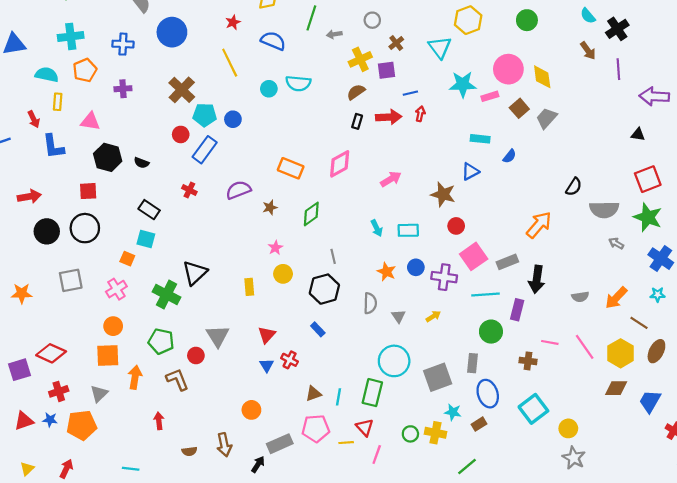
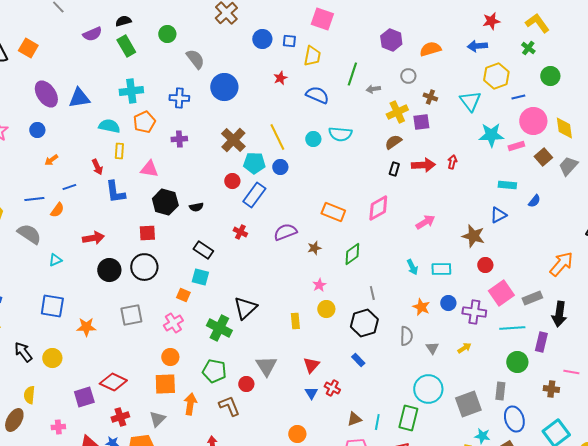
brown cross: (396, 43) -> (430, 97), turned -32
yellow line: (230, 63) -> (277, 137), moved
blue line: (410, 93) -> (518, 97), moved
black semicircle: (141, 163) -> (196, 207), turned -32

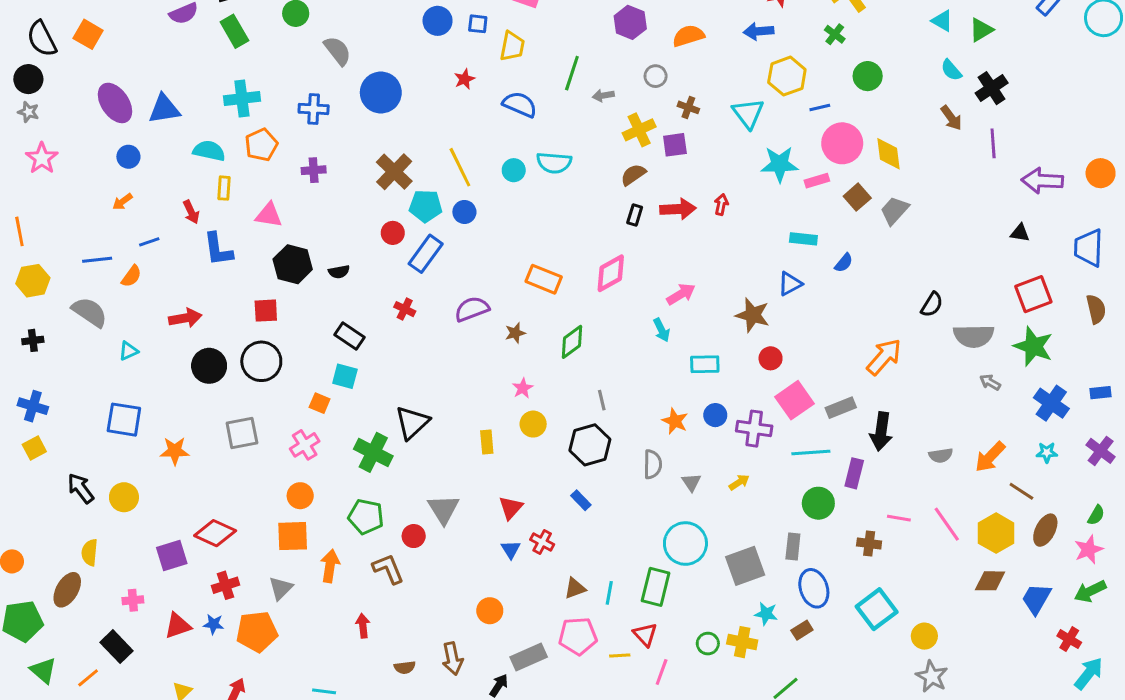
blue circle: (37, 130) -> (128, 157), moved
cyan arrow: (412, 267) -> (662, 330), moved

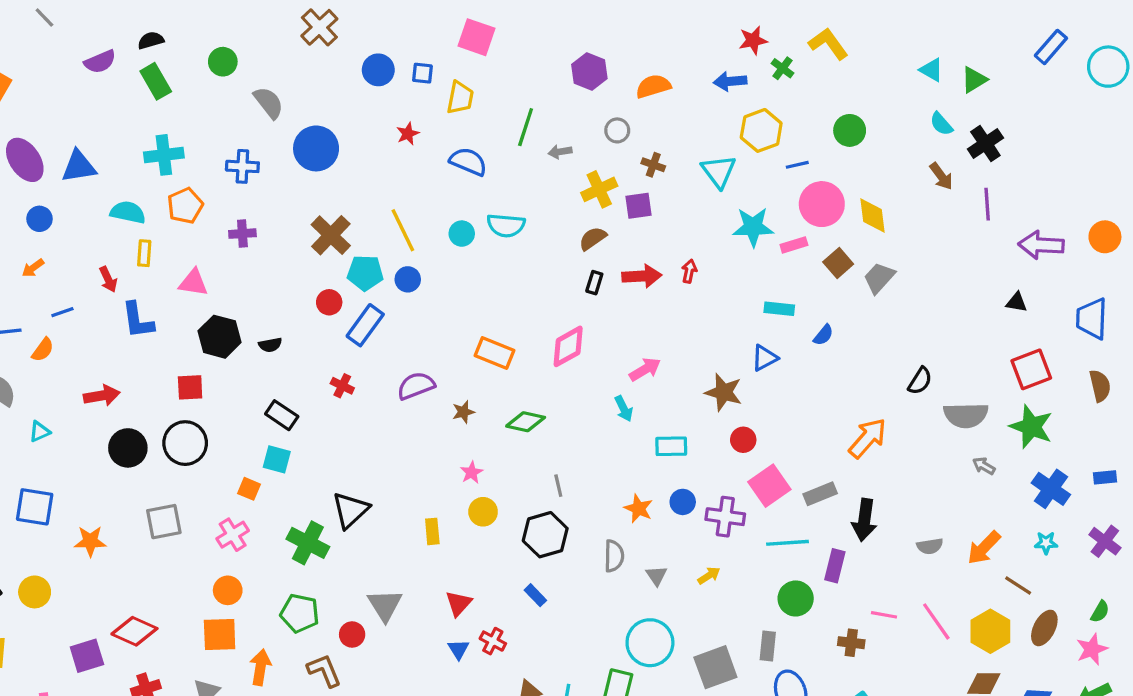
green cross: (835, 34) -> (783, 68), moved
green diamond: (572, 342) -> (526, 422), turned 48

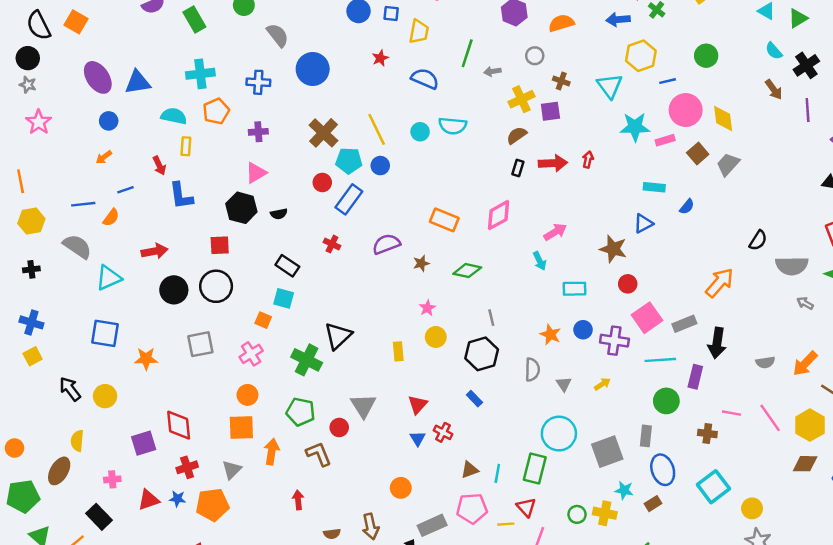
pink triangle: (193, 283) -> (256, 173), moved, turned -40
cyan triangle: (39, 432) -> (109, 278), size x1.6
red diamond: (134, 631) -> (179, 425), turned 60

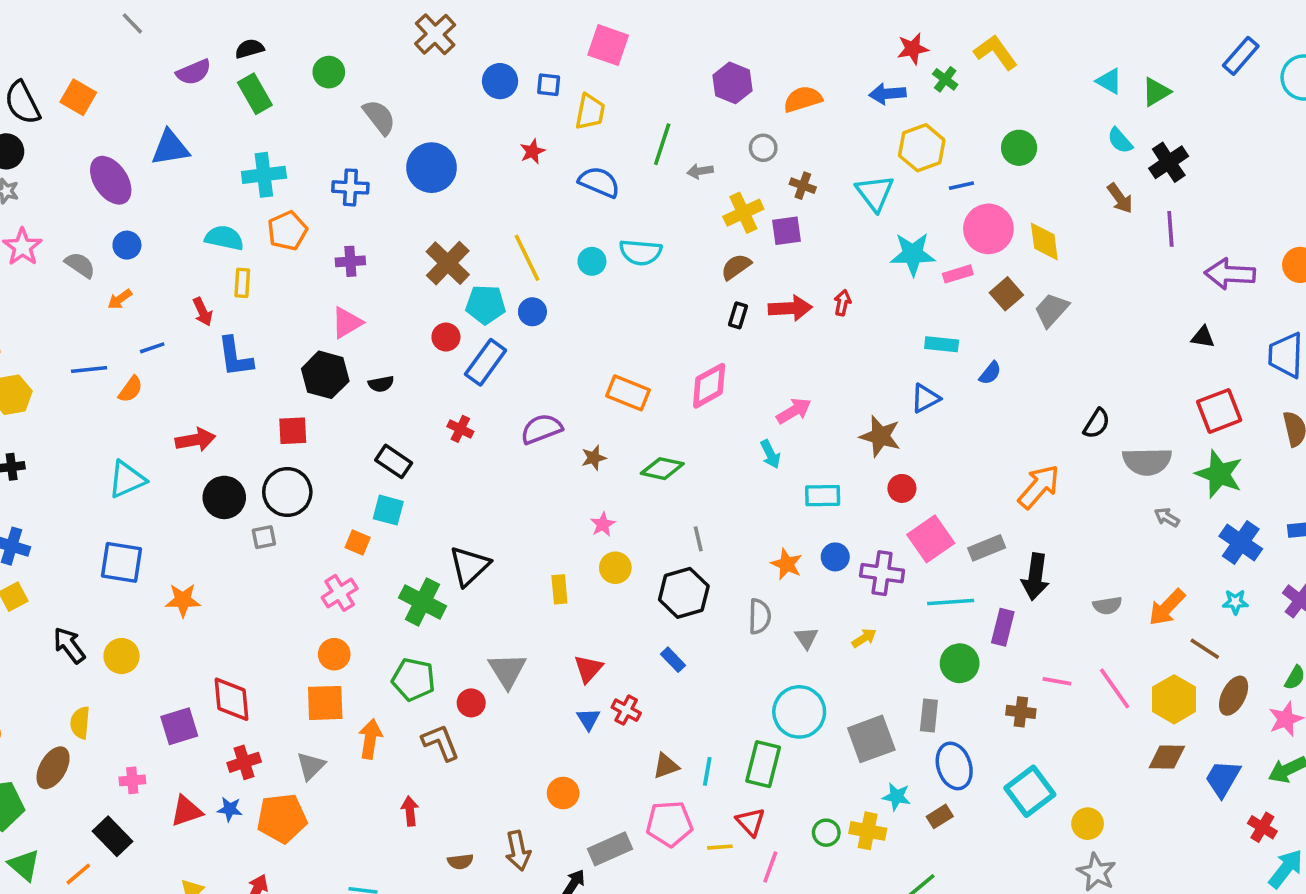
blue triangle: (138, 82) -> (170, 148), moved
gray semicircle: (77, 246) -> (80, 265), moved, size x0.7
gray square: (200, 344) -> (264, 537), moved, size x0.6

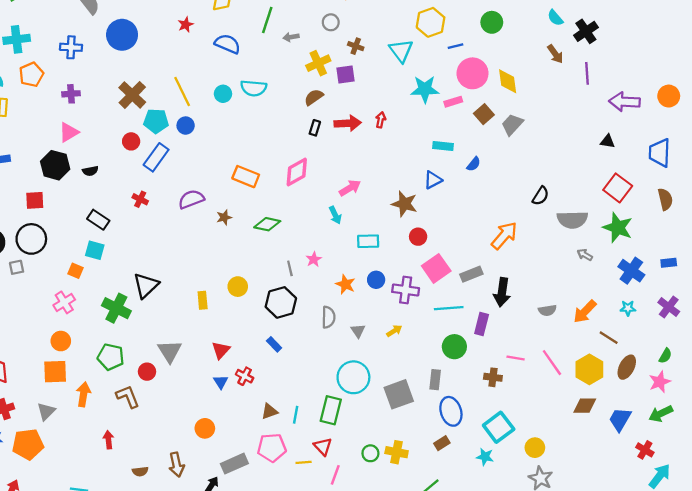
red square: (1219, 411) -> (618, 188), turned -32
pink star: (603, 524) -> (314, 259), moved
cyan star: (897, 797) -> (485, 457), moved

